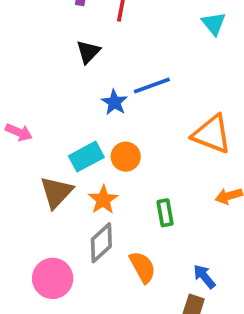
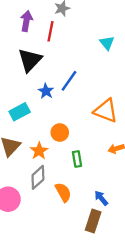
black triangle: (88, 52) -> (30, 60), size x1.6
blue line: (152, 85) -> (69, 81), turned -35
cyan rectangle: (86, 157) -> (20, 112), moved
orange circle: (126, 157) -> (60, 133), moved

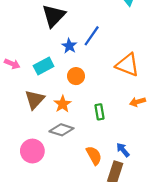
orange circle: (60, 133) -> (76, 76), moved
gray diamond: (38, 177) -> (61, 130), turned 60
orange semicircle: (63, 192) -> (94, 155), moved

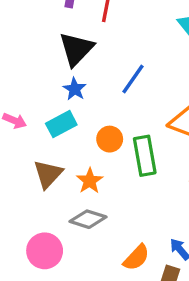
blue star: (69, 46) -> (75, 89), moved
green rectangle: (99, 112) -> (145, 156), moved, size x1.6
orange semicircle: (94, 155) -> (136, 258), turned 72

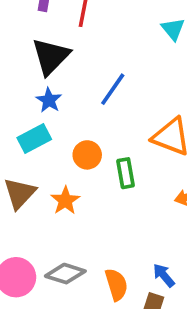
green rectangle: (145, 156) -> (126, 173), size x0.7
gray diamond: (88, 219) -> (65, 274), moved
orange semicircle: (136, 258) -> (116, 285), turned -60

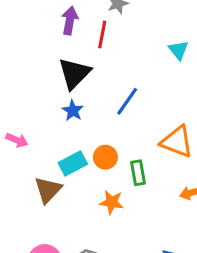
cyan rectangle: (34, 139) -> (73, 163), moved
orange star: (65, 201) -> (112, 202), moved, turned -30

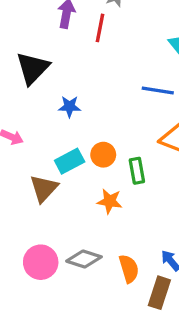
black triangle: (74, 73) -> (33, 68), moved
blue line: (127, 101) -> (158, 91), moved, turned 64
blue star: (73, 111) -> (70, 107), turned -30

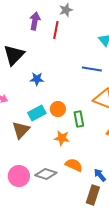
orange semicircle: (129, 269) -> (74, 165), moved, turned -48

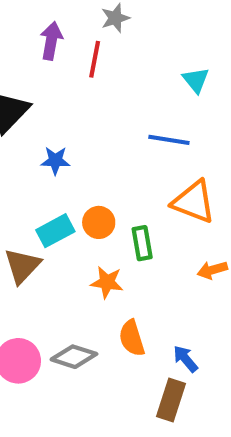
orange semicircle: (74, 165) -> (132, 338), turned -132

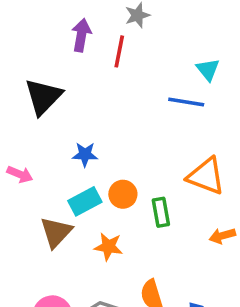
blue line: (169, 140) -> (186, 102), moved
blue star: (55, 161) -> (85, 154), moved
orange star: (107, 282) -> (108, 247), moved

